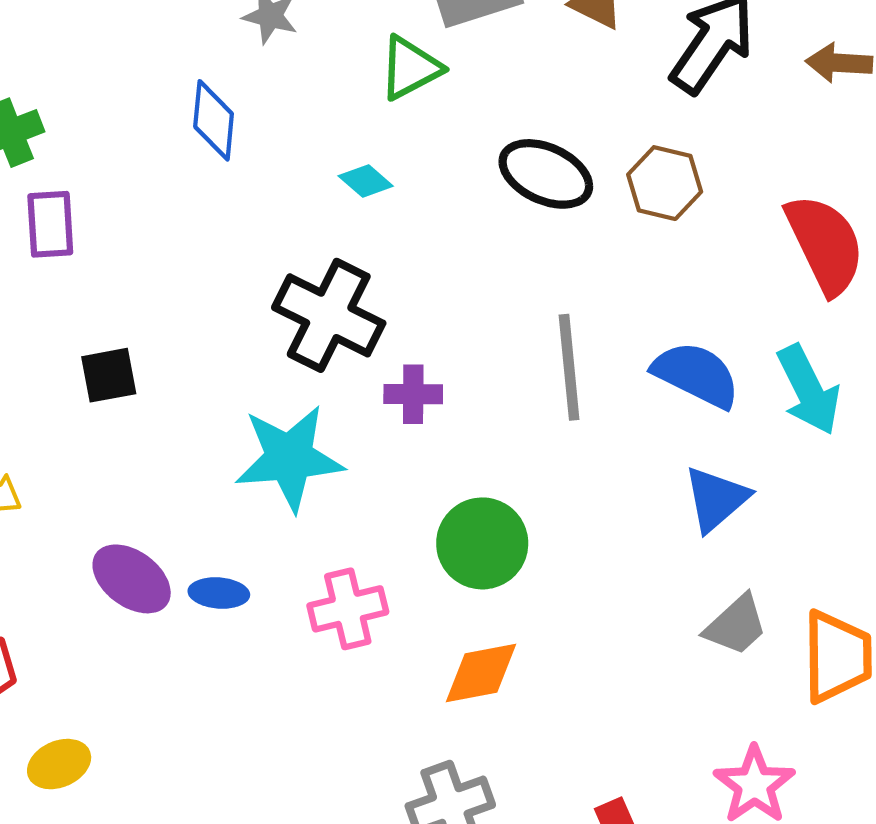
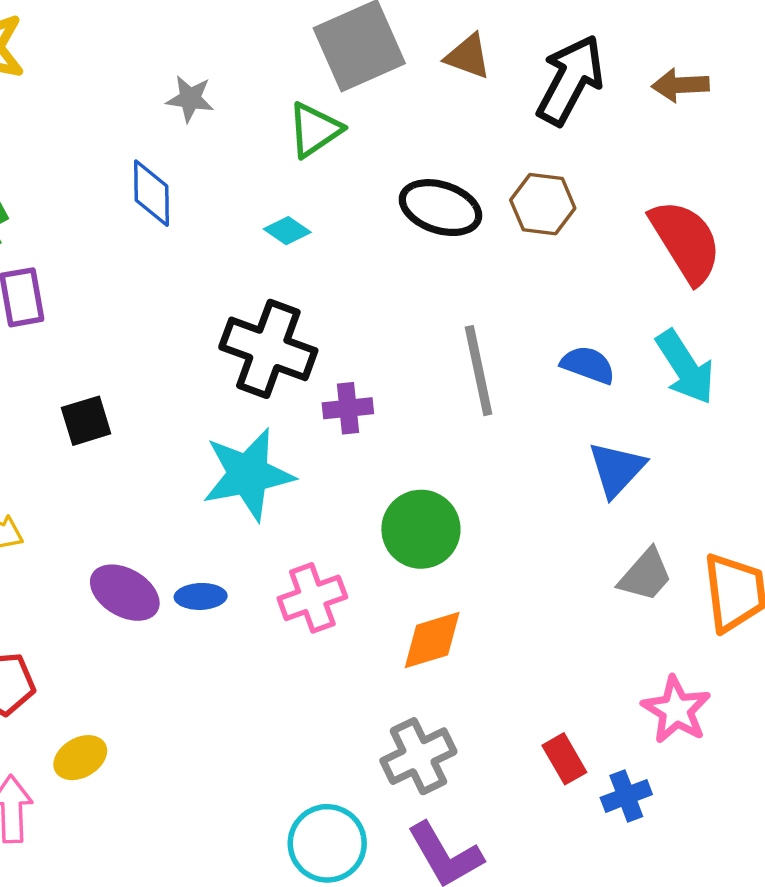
blue semicircle: (696, 375) -> (588, 365), size x0.7

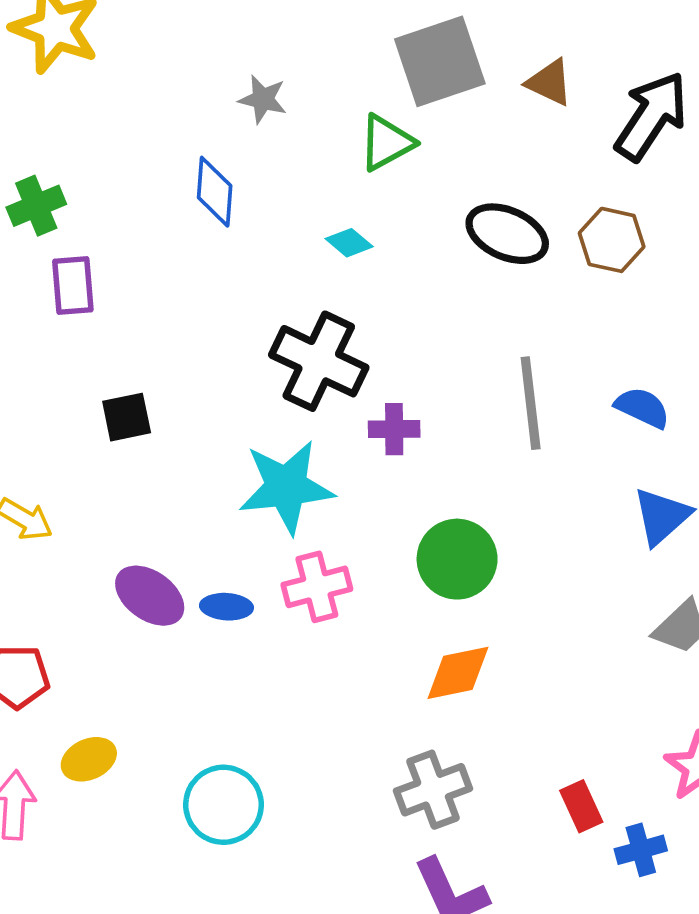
pink cross: (312, 598) -> (317, 587), moved
cyan circle: (327, 843) -> (223, 805), moved

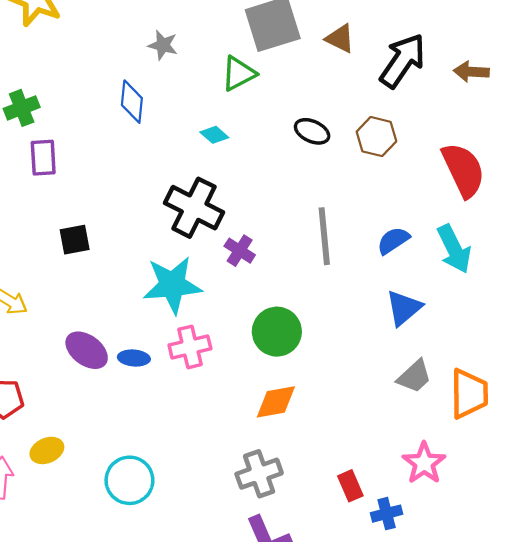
black ellipse: (507, 234) -> (312, 131), size x0.7
blue semicircle: (642, 408) -> (393, 240), turned -60
purple cross: (394, 429) -> (240, 251), turned 32

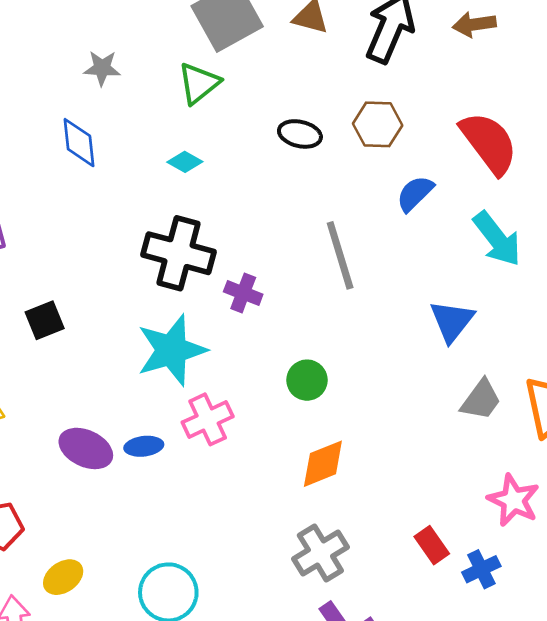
blue semicircle: (393, 240) -> (415, 194), moved
green circle: (277, 332) -> (307, 380), size x0.7

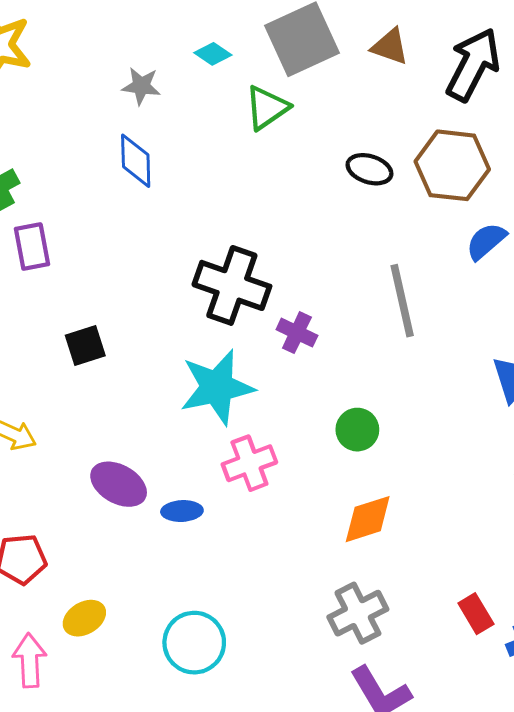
gray star: (102, 68) -> (141, 86), moved
brown hexagon: (378, 124) -> (452, 165), size x1.4
cyan diamond: (185, 162) -> (213, 54), moved
blue ellipse: (144, 446) -> (182, 511), moved

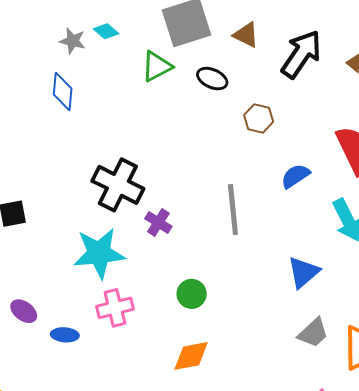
cyan diamond: (213, 54) -> (106, 31), moved
brown hexagon: (452, 165) -> (259, 118), moved, size x0.6
black ellipse: (369, 169) -> (212, 79), moved
purple ellipse: (119, 484) -> (24, 311), size x0.7

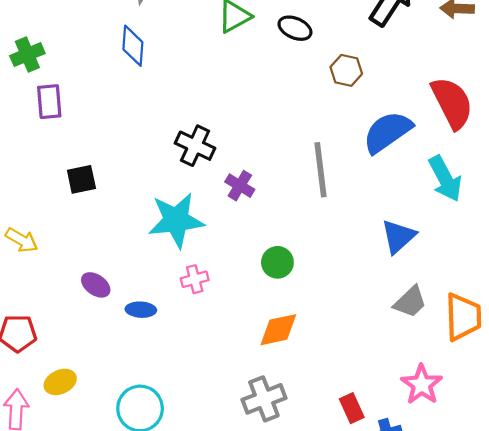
blue semicircle: (295, 176) -> (387, 132), size x1.6
black cross: (118, 185) -> (195, 146), size x0.7
pink cross: (115, 308) -> (195, 279), size x0.7

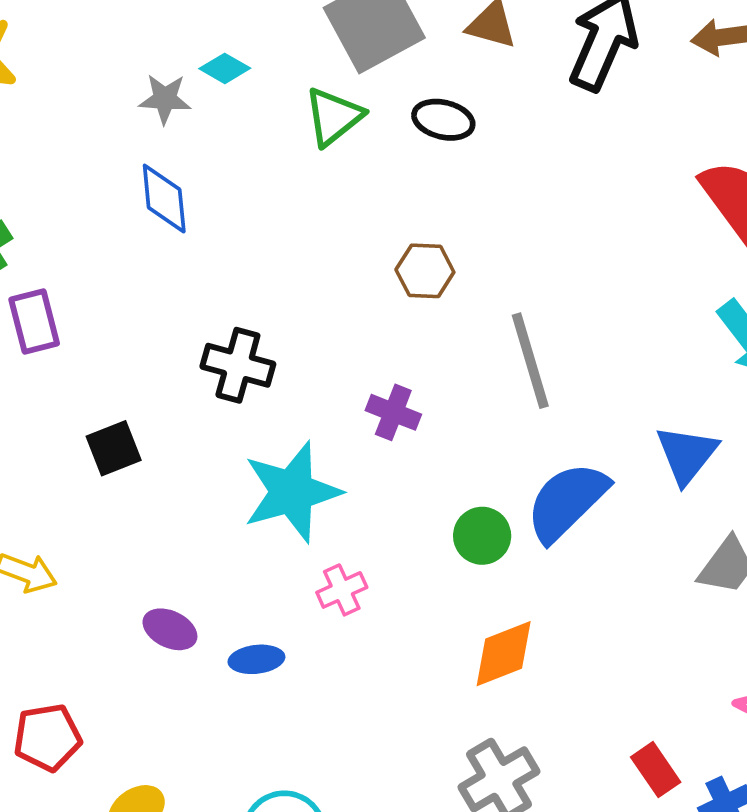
brown hexagon: (346, 70) -> (425, 271), moved
blue semicircle: (387, 132) -> (567, 502), moved
black cross: (195, 146) -> (238, 365), moved

